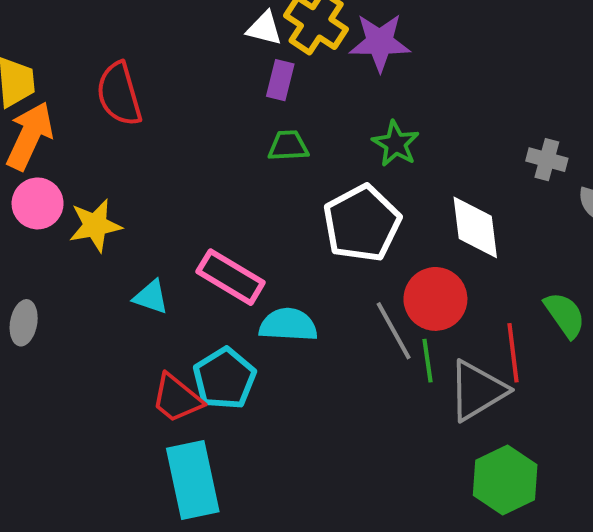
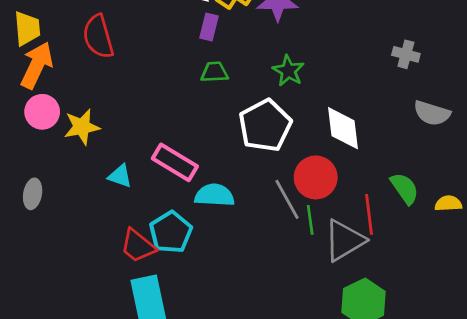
gray cross: (547, 160) -> (406, 54), moved

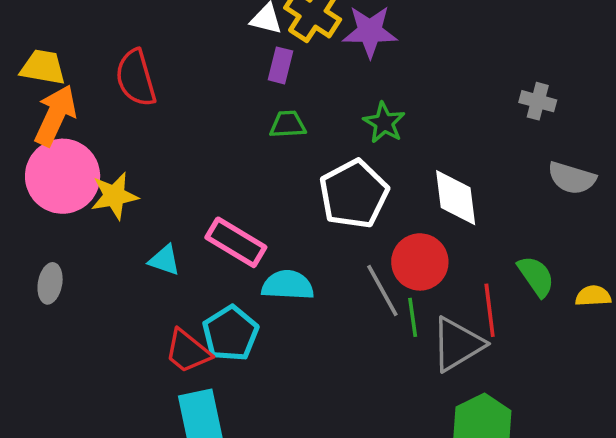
yellow trapezoid: (27, 28) -> (43, 67), turned -75
pink circle: (42, 112) -> (63, 176), size x1.6

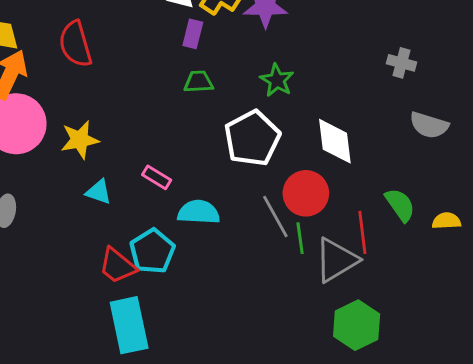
yellow star: (114, 196) -> (80, 140), moved
pink rectangle: (236, 242) -> (157, 177), size x0.6

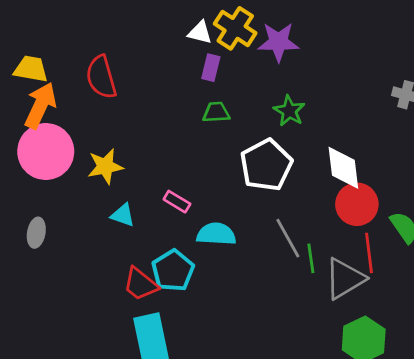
red circle: (306, 193) -> (357, 204), moved

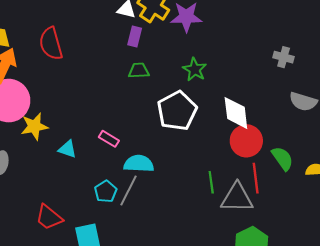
yellow star: (105, 166) -> (34, 126), moved
gray line: (288, 238) -> (128, 190), moved, turned 56
cyan pentagon: (173, 271) -> (106, 192), size x0.7
gray triangle: (345, 279) -> (237, 198), turned 32
red trapezoid: (140, 284) -> (49, 217), moved

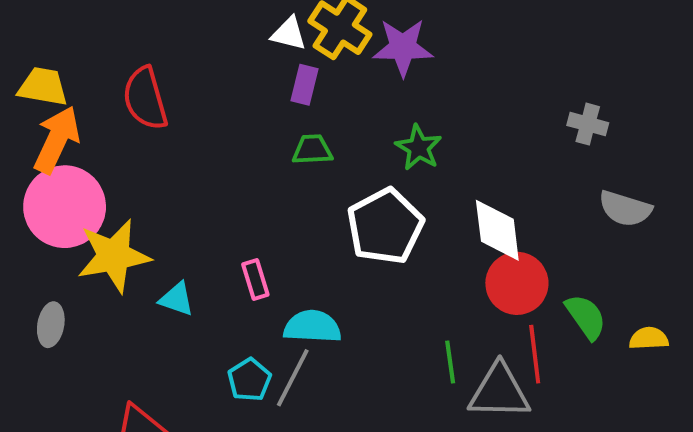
yellow star: (34, 126) -> (114, 256), size x1.4
pink rectangle: (109, 139) -> (255, 279), turned 42

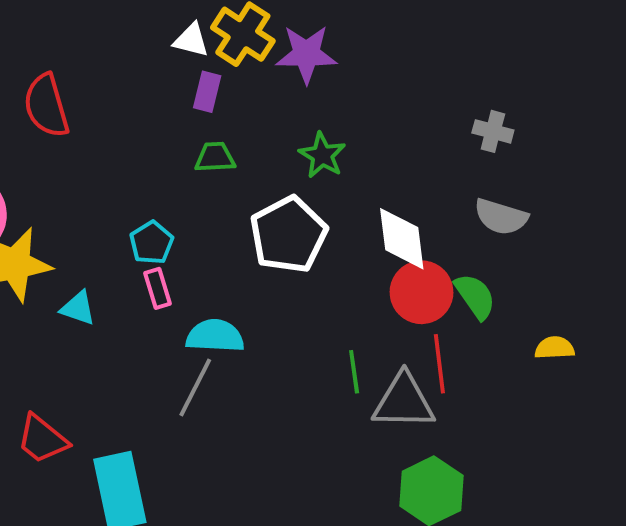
gray semicircle: (625, 209) -> (501, 217), moved
green semicircle: (586, 317) -> (475, 296), moved
cyan pentagon: (249, 380) -> (152, 243), moved

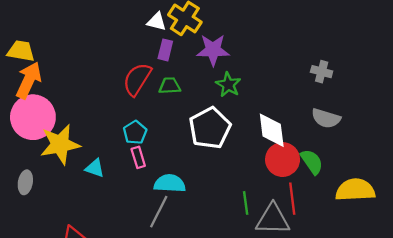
purple star: (306, 54) -> (213, 50), moved
red semicircle: (46, 106) -> (137, 79), moved, turned 48
yellow semicircle: (555, 348) -> (355, 190), size x1.8

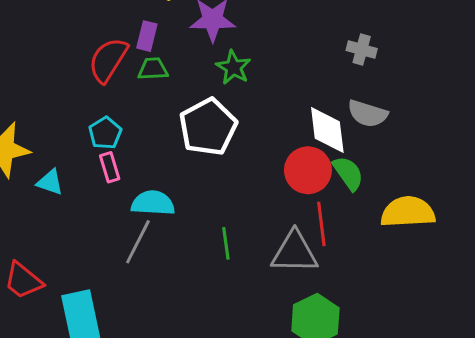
purple rectangle: (165, 50) -> (147, 36), moved
white diamond: (272, 130) -> (327, 130), moved
green line: (246, 203) -> (226, 243), moved

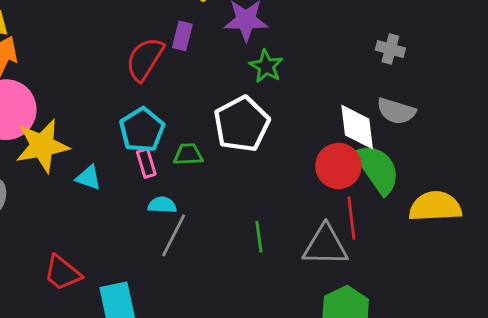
green trapezoid: (153, 69) -> (188, 154), moved
cyan pentagon: (105, 133) -> (142, 130), size x1.4
green semicircle: (348, 173) -> (377, 169), size x1.5
cyan semicircle: (153, 203) -> (162, 205), moved, size x0.7

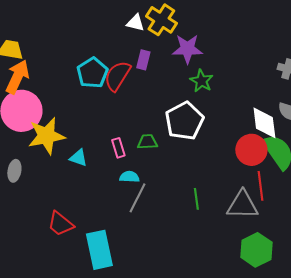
cyan pentagon: (142, 130) -> (92, 73), moved

